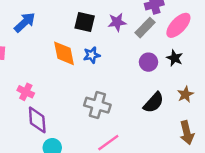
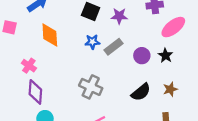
gray rectangle: (145, 28) -> (113, 47), moved
orange diamond: (64, 53) -> (50, 35), moved

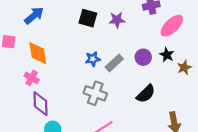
orange diamond: (50, 35) -> (38, 53), moved
blue star: (92, 42) -> (93, 59), moved
gray rectangle: (113, 47) -> (114, 63), moved
brown star: (170, 89) -> (184, 67), moved

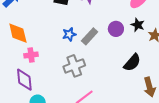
pink cross: (32, 78) -> (31, 55), moved, turned -32
gray cross: (95, 93) -> (74, 66), turned -35
black semicircle: (146, 94) -> (132, 63), moved

